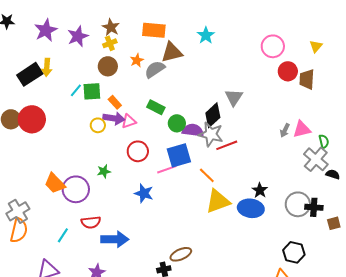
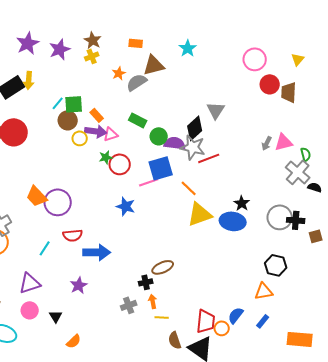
orange rectangle: (154, 30) -> (136, 43), size x0.6
brown circle: (108, 66) -> (68, 120), moved
green star: (104, 171) -> (106, 157), moved

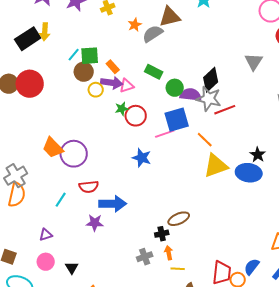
gray triangle: (216, 110) -> (254, 62), moved
purple triangle: (30, 283) -> (46, 235), size x0.6
purple star: (79, 285) -> (95, 223), moved, turned 30

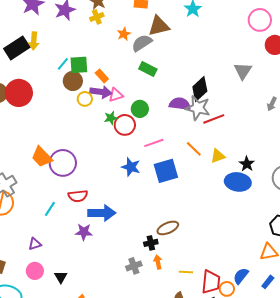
green rectangle: (154, 72) -> (148, 69), moved
green circle: (175, 88) -> (140, 109), moved
blue square: (177, 120) -> (166, 171), moved
yellow triangle: (216, 166) -> (218, 156), moved, size x0.6
yellow line: (178, 269) -> (186, 272), moved

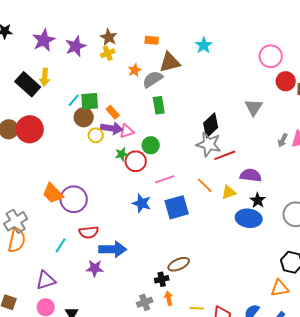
black rectangle: (17, 48) -> (28, 84), turned 75
green rectangle: (148, 69) -> (159, 105), turned 54
purple semicircle: (180, 104) -> (251, 175), moved
purple triangle: (35, 244) -> (46, 280), size x1.5

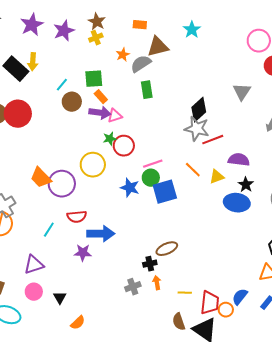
green square: (90, 101) -> (94, 79), moved
yellow circle: (96, 135) -> (93, 165), moved, size x1.6
green circle: (151, 145) -> (151, 178), moved

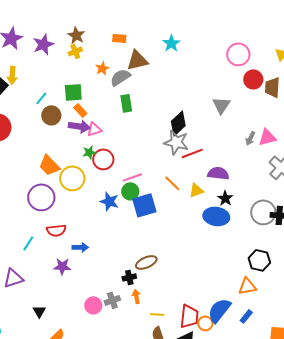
orange trapezoid: (41, 178) -> (49, 165), moved
blue arrow: (101, 234) -> (80, 247), size x0.6
pink circle: (34, 292) -> (93, 305), moved
yellow line: (185, 293) -> (157, 314), moved
blue semicircle: (240, 297) -> (219, 310), size x1.5

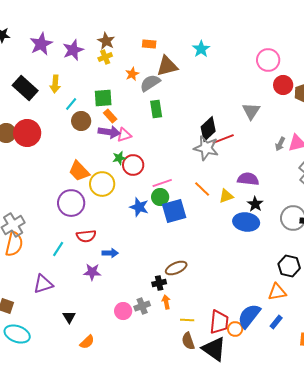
yellow arrow: (12, 75) -> (55, 84), moved
red line: (192, 153) -> (223, 139), moved

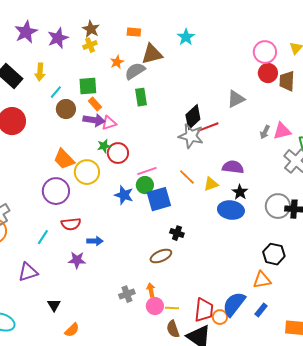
pink circle: (268, 60) -> (265, 52), moved
gray triangle: (251, 111) -> (236, 99), turned 30
black cross: (159, 283) -> (177, 233), moved, turned 32
pink circle: (123, 311) -> (155, 306), moved

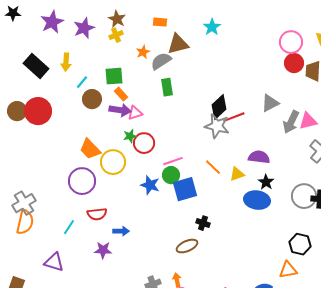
gray triangle: (236, 99) -> (270, 103), moved
gray arrow: (265, 132) -> (291, 122), size x1.6
purple triangle: (28, 272) -> (54, 262), turned 35

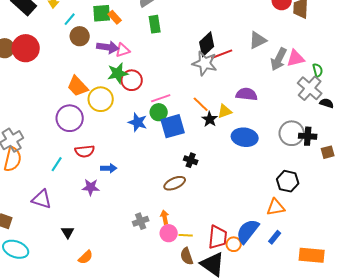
orange rectangle: (121, 94) -> (115, 17), moved
green star: (130, 136) -> (118, 73), size x1.5
black star: (266, 182) -> (210, 119), moved

